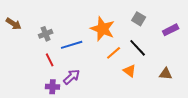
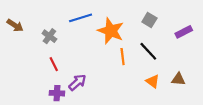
gray cross: (46, 34) -> (49, 36), turned -32
blue line: (72, 45) -> (81, 18), moved
orange line: (114, 53) -> (123, 57), turned -56
orange triangle: (130, 71) -> (153, 81), moved

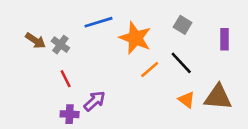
brown arrow: (15, 25) -> (35, 41), moved
purple rectangle: (184, 32) -> (225, 39), turned -63
orange line: (123, 57) -> (150, 70), turned 56
brown triangle: (178, 79) -> (218, 97), size x1.6

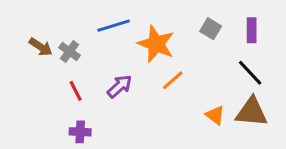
purple rectangle: (225, 39) -> (252, 30), moved
black line: (181, 63) -> (250, 73), moved
purple arrow: (95, 101) -> (120, 86), moved

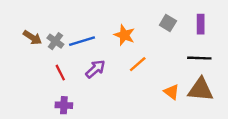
blue line: (114, 26) -> (82, 41), moved
orange star: (156, 44) -> (124, 35), size x0.7
black line: (250, 73) -> (199, 58), turned -45

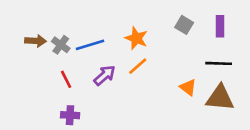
brown arrow: (32, 37) -> (36, 41), turned -30
orange line: (138, 64) -> (138, 66), moved
orange triangle: (172, 92) -> (188, 87), moved

